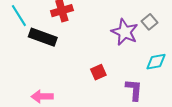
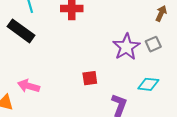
black rectangle: (43, 37) -> (21, 31), moved

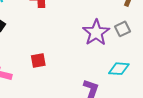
red square: (90, 78) -> (38, 61), moved

